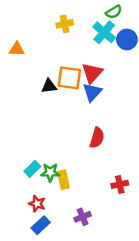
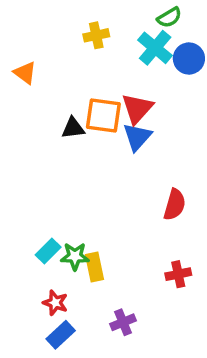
orange triangle: (17, 49) -> (25, 73), turned 35
red semicircle: (97, 138) -> (175, 205), moved

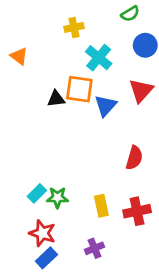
cyan cross: (155, 48) -> (99, 58), moved
red triangle: (137, 108) -> (141, 91), moved
yellow rectangle: (94, 267) -> (101, 206), moved
red cross: (178, 274) -> (137, 211), size x1.4
red star: (55, 303) -> (42, 233), size x1.4

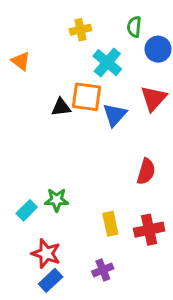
green semicircle: (130, 14) -> (134, 27), moved, turned 126
cyan rectangle: (37, 193) -> (27, 210), moved
green star: (57, 198) -> (57, 200), moved

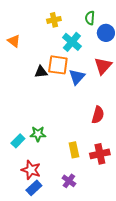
purple cross: (103, 270) -> (69, 181), turned -32

